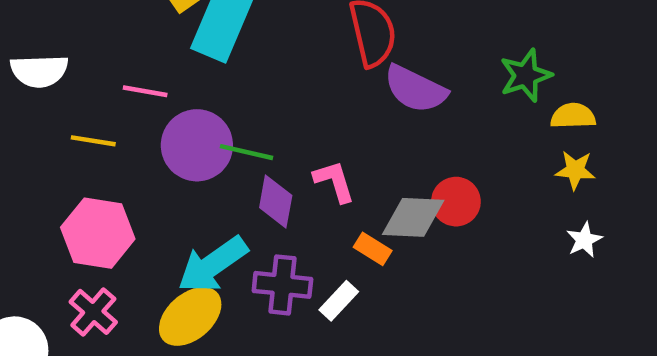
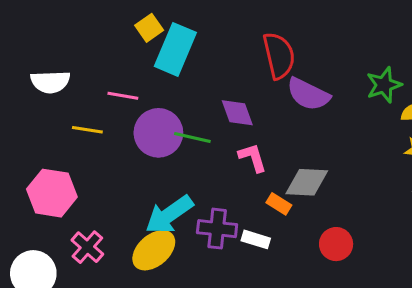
purple diamond: (276, 202) -> (237, 113), moved, turned -30
red circle: (456, 202) -> (336, 244), moved
pink hexagon: (98, 233) -> (52, 193), moved
white rectangle: (339, 301) -> (256, 239), turned 64

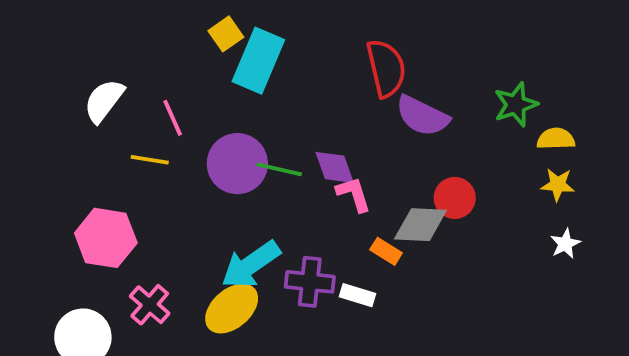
white semicircle: (50, 82) -> (104, 101), turned 129
pink line: (123, 96) -> (173, 118), moved, turned 56
purple diamond: (237, 113) -> (335, 167), moved
red circle: (336, 244) -> (455, 198), moved

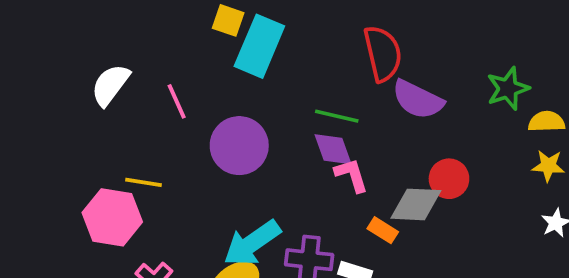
yellow square: (226, 34) -> (228, 20), turned -36
yellow line: (150, 160) -> (144, 182), moved
green line: (279, 169) -> (337, 116), moved

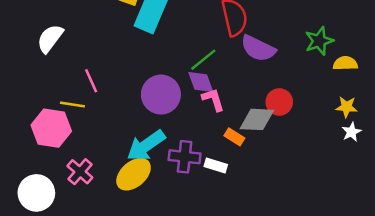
pink line: (177, 101) -> (91, 81), moved
green line: (337, 116) -> (203, 60), turned -52
purple circle: (239, 146) -> (161, 95), moved
yellow star: (548, 166) -> (347, 107), moved

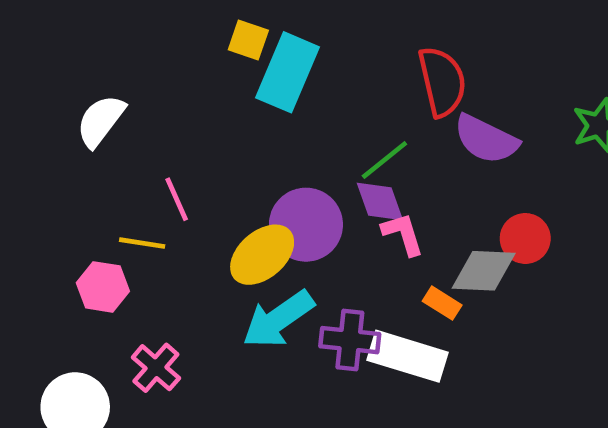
pink hexagon: (51, 128) -> (103, 287), size x0.7
white rectangle: (216, 166) -> (408, 356), size x1.8
yellow ellipse: (134, 174) -> (262, 255), moved

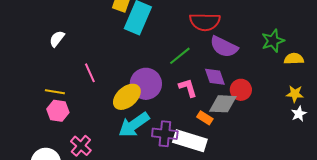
red semicircle: (442, 82) -> (205, 22), turned 104
white semicircle: (101, 121) -> (57, 39), size x0.7
purple diamond: (380, 202) -> (215, 77), moved
yellow line: (142, 243) -> (55, 92), moved

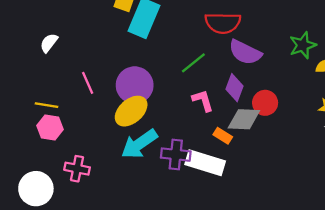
purple diamond: (215, 77) -> (235, 88), turned 40
purple circle: (146, 84) -> (135, 85), moved
pink cross: (81, 146) -> (77, 169), turned -30

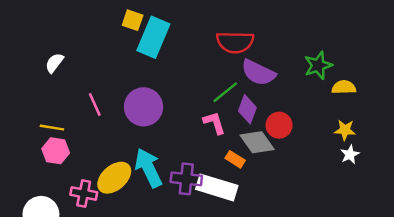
green line: (193, 63) -> (225, 92), moved
yellow ellipse: (131, 111) -> (114, 178), moved
gray diamond: (244, 119) -> (257, 142), turned 52
cyan arrow: (139, 144) -> (148, 168), turned 99

